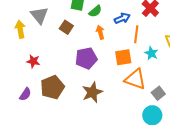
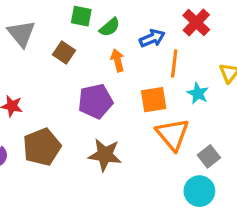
orange triangle: (135, 79) -> (173, 134), turned 30
brown star: (92, 92) -> (105, 155), turned 30

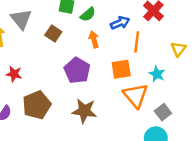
cyan star: (198, 93) -> (157, 74), moved
purple pentagon: (95, 101) -> (77, 70), turned -30

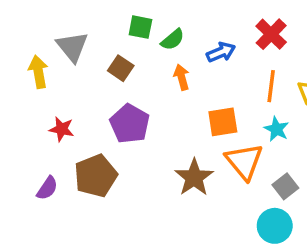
orange line: (137, 42) -> (271, 86), moved
purple pentagon: (77, 70) -> (130, 124), moved
brown star: (84, 111) -> (194, 177), moved, turned 30

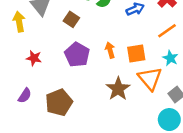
orange arrow: (182, 77) -> (110, 50), moved
orange line: (271, 86) -> (167, 31), turned 48
brown pentagon: (96, 176) -> (59, 102), moved

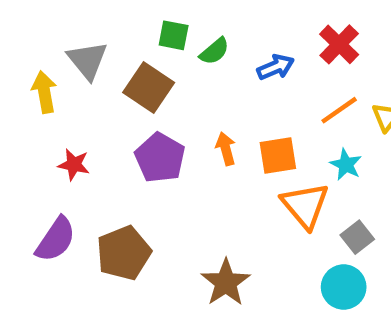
brown square: (71, 19) -> (149, 87), size x1.5
brown star: (118, 89) -> (226, 282), moved
purple semicircle: (25, 96) -> (56, 239), size x1.5

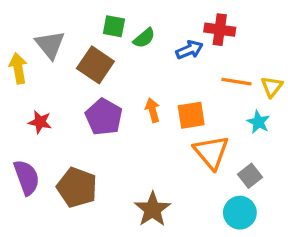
red cross: (339, 44) -> (220, 30), moved, turned -36
orange line: (339, 110) -> (237, 82), turned 44
cyan star: (346, 165) -> (258, 122), moved
purple semicircle: (56, 239) -> (27, 177), turned -54
brown pentagon: (124, 253) -> (77, 187), turned -30

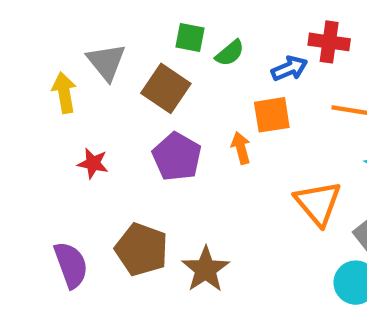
orange square: (191, 115) -> (272, 115), moved
purple semicircle: (27, 177) -> (71, 265), moved
brown star: (153, 209) -> (206, 269), moved

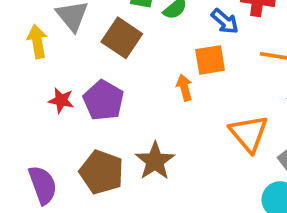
blue arrow: (289, 68) -> (225, 21), turned 64
purple pentagon: (177, 157) -> (103, 100), moved
brown star: (206, 269) -> (155, 161), moved

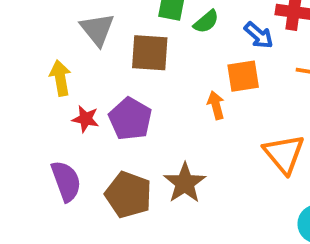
brown square: (122, 38) -> (150, 53), turned -30
yellow arrow: (37, 42) -> (60, 78), moved
purple semicircle: (43, 185) -> (66, 181), moved

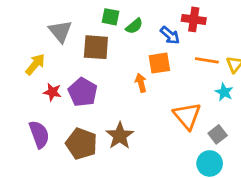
yellow arrow: (60, 78) -> (35, 64), turned 50

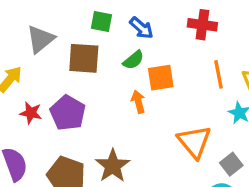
green semicircle: (134, 26) -> (133, 60), moved
gray triangle: (60, 31) -> (41, 39), turned 30
blue arrow: (170, 35) -> (141, 28), moved
orange line: (207, 60) -> (218, 74), turned 70

